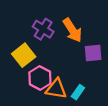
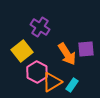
orange arrow: (72, 30) -> (67, 54), moved
orange triangle: (56, 89) -> (52, 82), turned -40

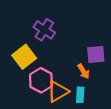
orange arrow: (67, 54) -> (84, 71), moved, size x0.6
cyan rectangle: (72, 85) -> (80, 95), turned -32

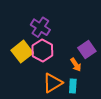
purple square: (96, 54) -> (87, 50), turned -30
pink hexagon: (41, 80) -> (42, 51), moved

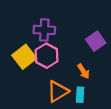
purple cross: (40, 27) -> (44, 30), turned -30
purple square: (87, 50) -> (96, 41), moved

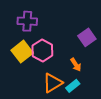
purple cross: (44, 30) -> (27, 21), moved
cyan rectangle: (80, 95) -> (73, 86), turned 48

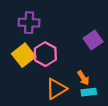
orange arrow: (76, 65) -> (83, 78), moved
cyan rectangle: (73, 86) -> (89, 92), moved, turned 32

